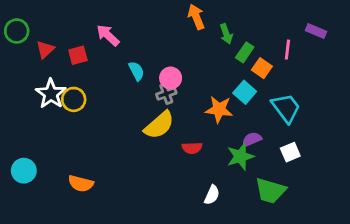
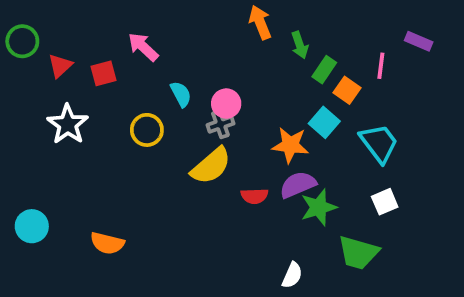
yellow circle: (74, 99) -> (147, 130), moved
purple semicircle: (252, 139) -> (298, 185), moved, size x1.4
white semicircle: (212, 195) -> (292, 275), moved

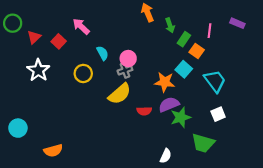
pink line: (381, 66) -> (210, 31), moved
red square: (103, 73) -> (59, 41), turned -32
orange semicircle: (107, 243) -> (53, 151), moved, turned -30

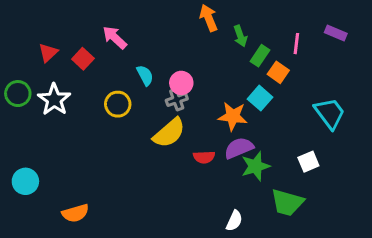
green circle: (13, 23) -> (18, 94), moved
cyan trapezoid: (215, 81) -> (330, 113), moved

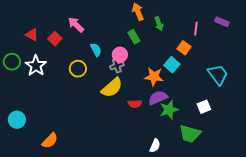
red triangle: (48, 53) -> (32, 35), turned -48
green rectangle: (260, 56) -> (134, 37), moved, turned -64
orange semicircle: (75, 213) -> (50, 141), turned -30

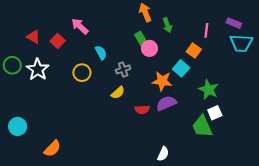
pink circle: (120, 55) -> (149, 48), moved
cyan trapezoid: (218, 75) -> (241, 43), moved, turned 130
yellow semicircle: (112, 88) -> (118, 93), size x0.6
green star: (169, 110) -> (209, 90), moved, turned -30
green trapezoid: (190, 134) -> (202, 126), moved, turned 50

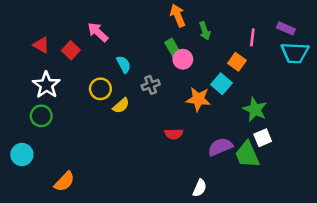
green circle: (12, 65) -> (41, 116), moved
yellow semicircle: (118, 93) -> (121, 106), moved
purple semicircle: (166, 103) -> (220, 147), moved

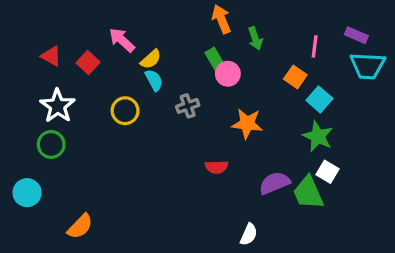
cyan square: (221, 84) -> (319, 99), moved
yellow semicircle: (121, 106) -> (151, 59), moved
white square: (263, 138) -> (327, 172), turned -36

